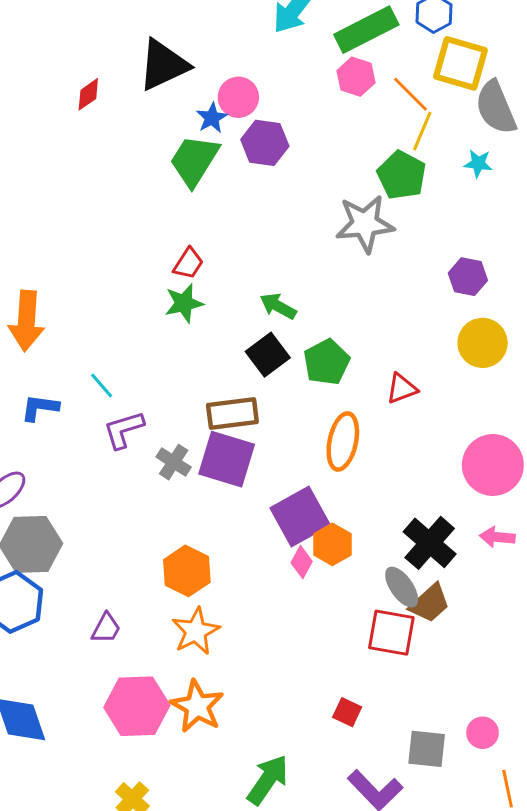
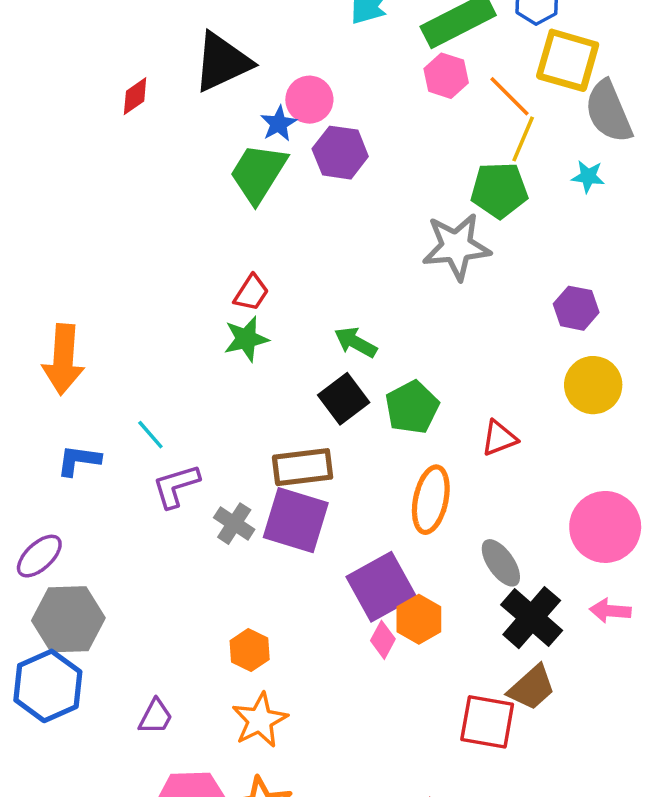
green pentagon: (402, 175) -> (499, 190), turned -30
orange hexagon: (187, 571) -> (250, 650), size x0.7
gray ellipse: (402, 587) -> (501, 563), moved

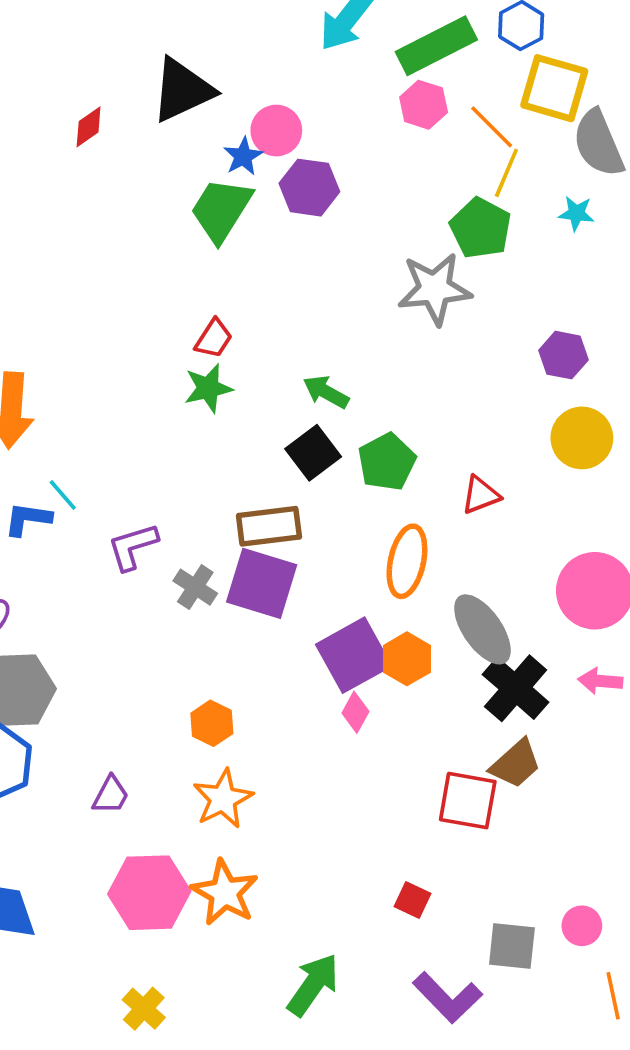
green pentagon: (499, 190) -> (481, 228), turned 30
cyan line: (150, 435) -> (63, 495), moved
gray ellipse: (501, 563) -> (482, 629), size x1.4
orange hexagon: (419, 619) -> (407, 659), moved

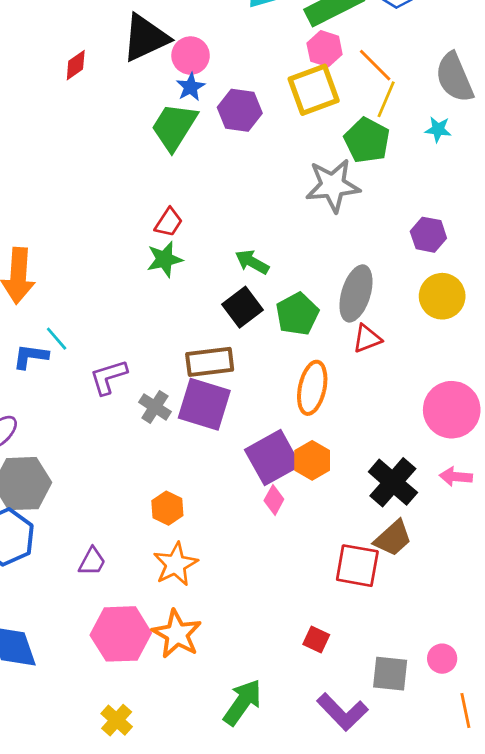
yellow square: (554, 88) -> (314, 90), moved, turned -36
pink circle: (276, 131) -> (191, 56), moved
gray ellipse: (482, 629) -> (356, 293), moved, turned 52

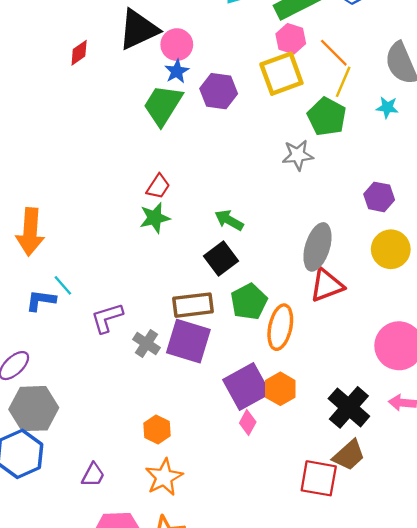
gray star: (333, 185) -> (298, 155), size x0.7
green pentagon: (297, 314) -> (249, 302), moved
red triangle: (367, 339) -> (327, 285), size x1.4

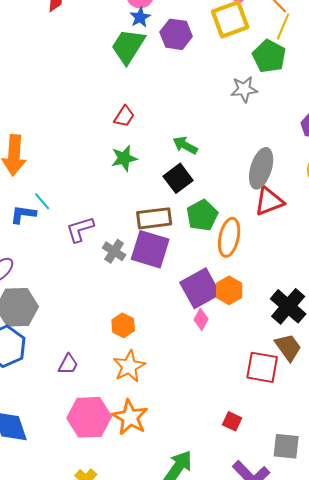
green star: (155, 218) -> (124, 158), moved
brown trapezoid: (349, 455) -> (288, 347), turned -84

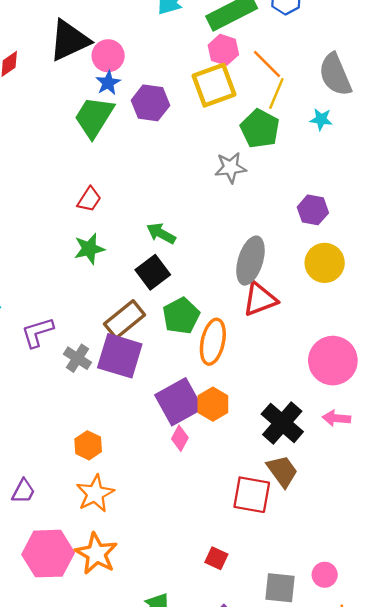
brown rectangle: (154, 218) -> (125, 319), turned -32

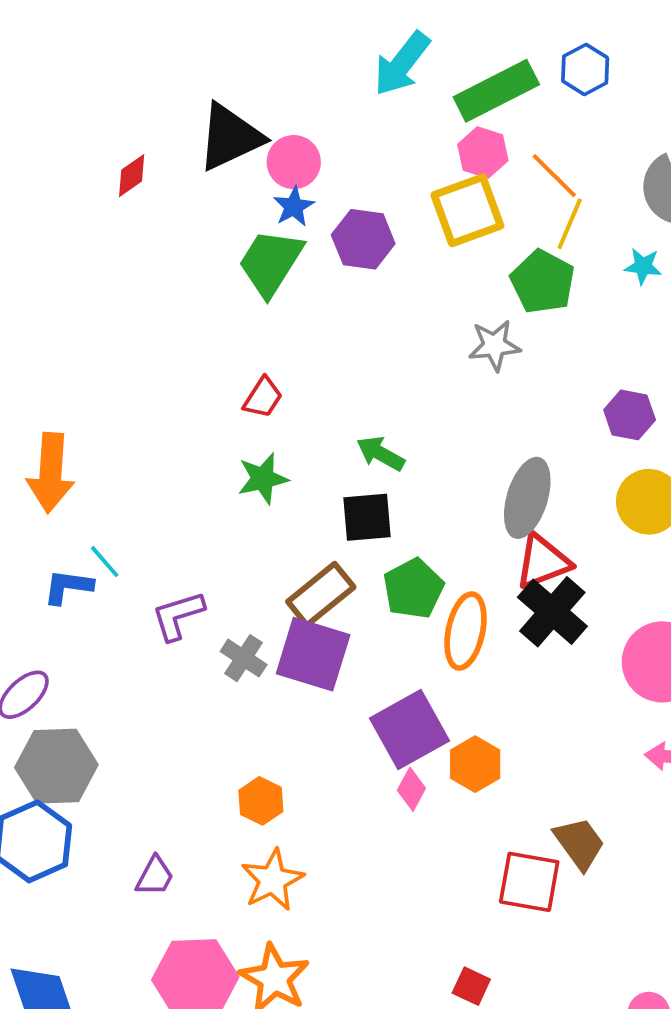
black square: (153, 272) -> (367, 517), turned 32
orange hexagon: (213, 404) -> (475, 764), moved
black cross: (282, 423) -> (552, 612), moved

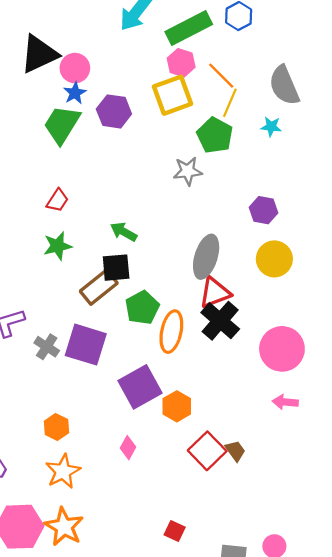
brown rectangle: (321, 594) -> (99, 287), moved
pink diamond: (411, 789) -> (128, 448), moved
brown trapezoid: (579, 843) -> (235, 451), size x0.7
red square: (529, 882) -> (207, 451), moved, turned 36

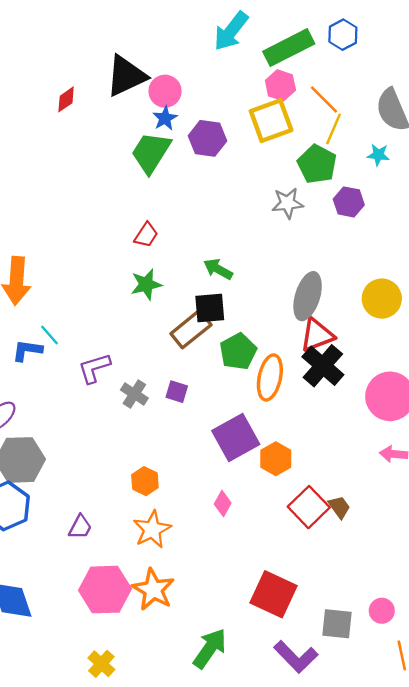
purple hexagon: (264, 210) -> (349, 202), moved
purple square: (86, 345) -> (177, 392), size x0.5
red square: (175, 531) -> (273, 594), size x2.0

